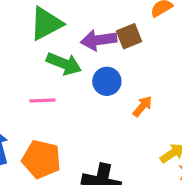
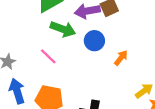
pink line: (42, 101) -> (48, 56), turned 48

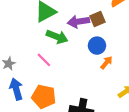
blue circle: (94, 41) -> (97, 46), moved

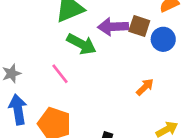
brown square: (97, 19) -> (139, 26), turned 35
blue circle: (97, 46) -> (163, 39), moved

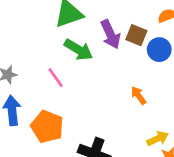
purple arrow: (113, 27) -> (110, 34), turned -116
orange arrow: (145, 87) -> (139, 95), turned -84

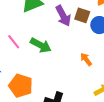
green arrow: (78, 50) -> (41, 45), moved
pink line: (56, 78) -> (14, 42), moved

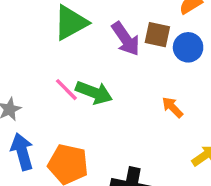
pink line: (14, 42) -> (66, 90), moved

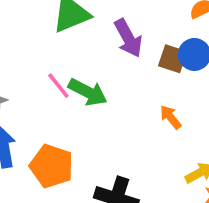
brown square: (157, 35) -> (173, 59), moved

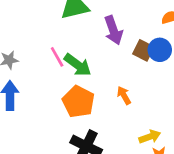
orange arrow: (171, 117) -> (124, 95), moved
orange pentagon: (52, 166) -> (78, 102), moved

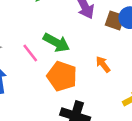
pink line: (57, 57) -> (30, 53), moved

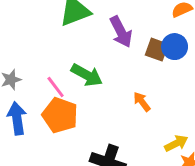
orange pentagon: (62, 76) -> (60, 115), moved

